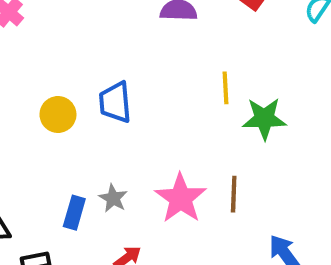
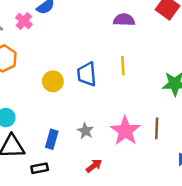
yellow line: (226, 88) -> (123, 66), moved
blue rectangle: (74, 213) -> (52, 139), moved

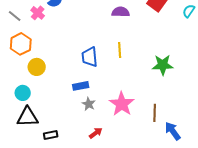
yellow circle: (53, 81) -> (37, 67), moved
brown line: (157, 128) -> (155, 113), moved
blue rectangle: (52, 139) -> (81, 86), moved, turned 63

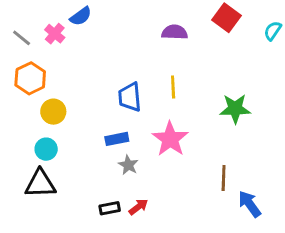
cyan circle: (23, 93) -> (46, 149), moved
pink star: (122, 104) -> (170, 139), moved
black rectangle: (51, 135) -> (110, 208), moved

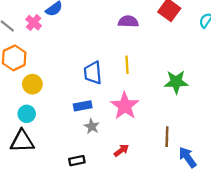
red arrow: (138, 207) -> (121, 150), moved

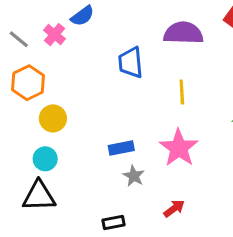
purple semicircle: (128, 21) -> (183, 33), size x1.4
blue trapezoid: (93, 73) -> (131, 63), moved

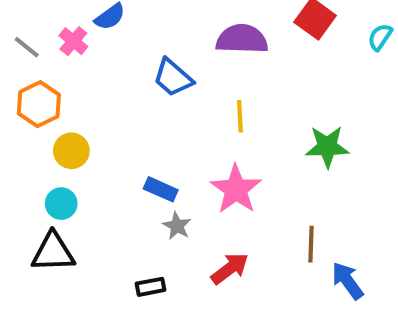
blue trapezoid: (131, 63) -> (173, 78), turned -44
blue rectangle: (121, 148) -> (161, 189), turned 35
red arrow: (174, 209) -> (230, 269), size x1.4

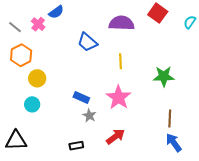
brown line: (311, 244) -> (170, 118), moved
black triangle: (53, 252) -> (16, 141), moved

